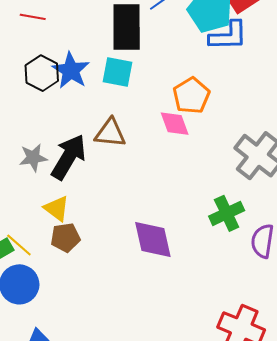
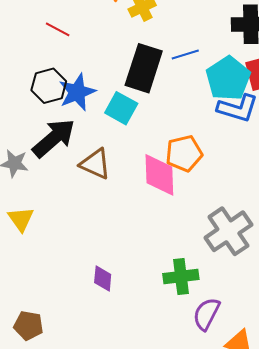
pink diamond: (175, 124) -> (159, 175), size x1.4
black arrow: (69, 157) -> (54, 138), moved
brown pentagon: (65, 237) -> (29, 325), moved
purple diamond: (153, 240) -> (103, 278), size x0.6

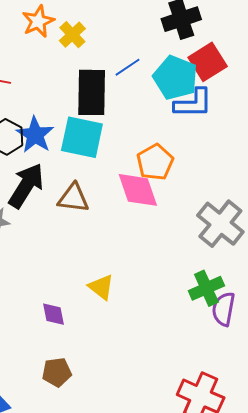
cyan square: (121, 108) -> (82, 137), size x1.4
yellow triangle: (21, 219) -> (101, 287), moved
green cross: (181, 276) -> (206, 288), moved
purple diamond: (103, 278) -> (54, 314), moved

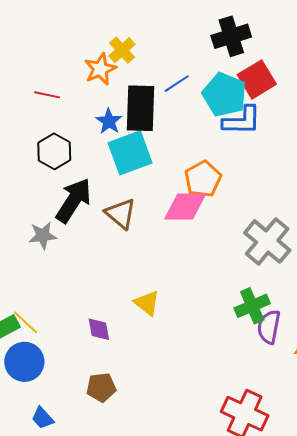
orange star: (38, 21) -> (100, 69), moved
blue star: (35, 135) -> (109, 121), moved, size x0.7
cyan square: (82, 137) -> (130, 153), turned -33
pink diamond: (138, 190) -> (185, 206), turned -72
brown triangle: (73, 198) -> (121, 214), turned 32

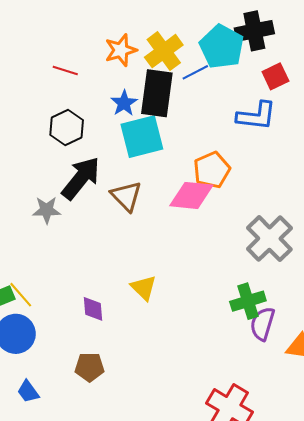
yellow cross: (122, 50) -> (164, 51), moved, size x1.4
red square: (257, 79) -> (275, 76), size x0.7
cyan pentagon: (224, 95) -> (222, 47), moved

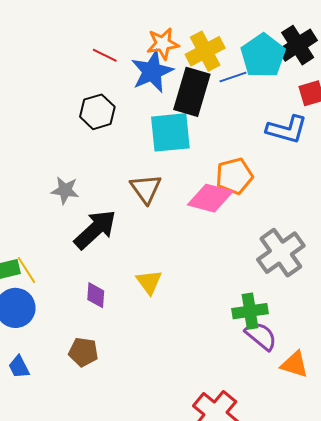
black cross: (254, 31) -> (298, 45), turned -30
blue star: (124, 103) -> (152, 72), moved, size x1.6
black arrow: (81, 178) -> (95, 230), moved
purple semicircle: (262, 324) -> (261, 336), turned 104

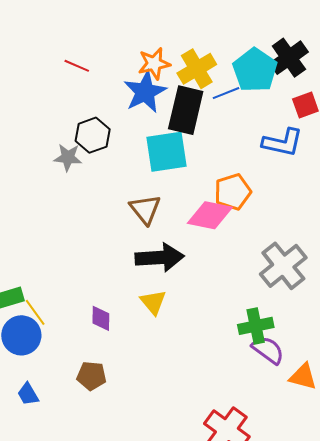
red line: (105, 55) -> (77, 66), moved
gray star: (65, 190) -> (68, 157), moved
black arrow: (95, 230) -> (160, 258), moved, turned 42
yellow line: (26, 270) -> (35, 312), moved

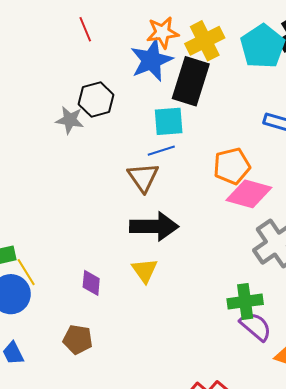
red line: (77, 66) -> (85, 29), turned 40
blue line: (226, 93) -> (161, 151), moved
cyan square: (167, 152) -> (169, 121), size x0.7
pink diamond: (210, 215) -> (249, 194), moved

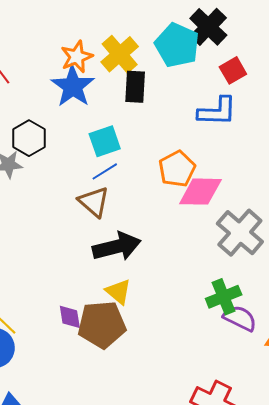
black rectangle: (191, 81) -> (135, 87), moved, size x0.7
brown pentagon: (78, 339) -> (102, 325), moved, size x1.6

